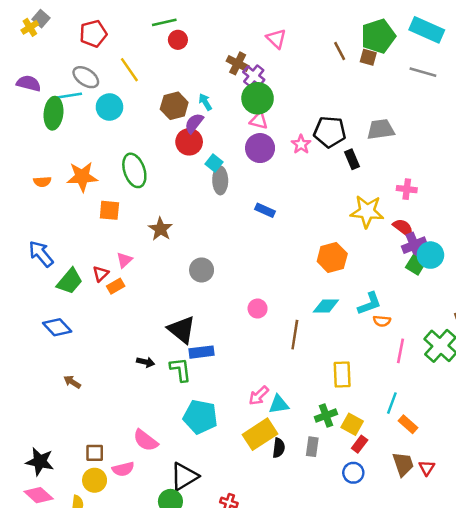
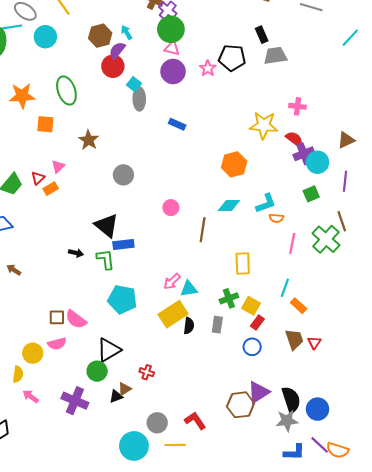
black rectangle: (352, 159) -> (262, 35), moved
green square: (416, 265) -> (311, 194), moved, turned 35
brown square: (95, 453) -> (57, 317), moved

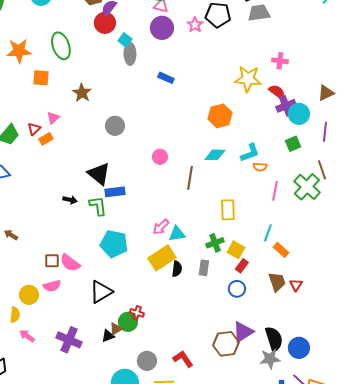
brown arrow: (14, 270) -> (11, 235), moved
green circle: (97, 371) -> (128, 322), moved

